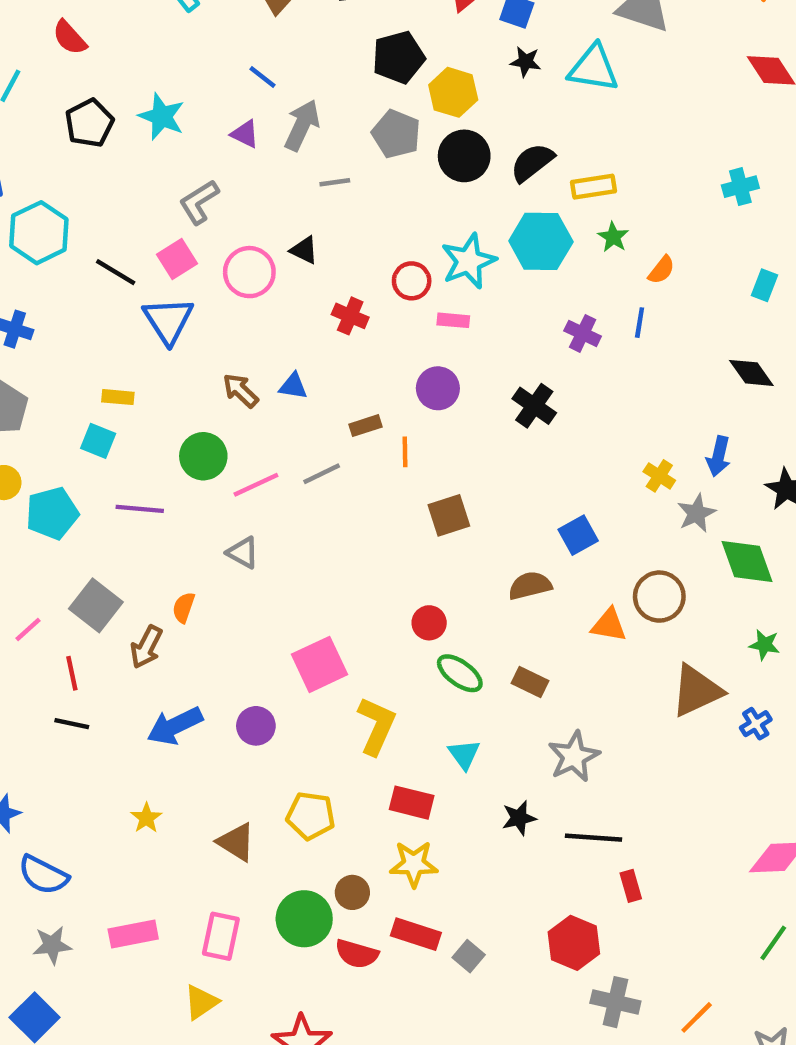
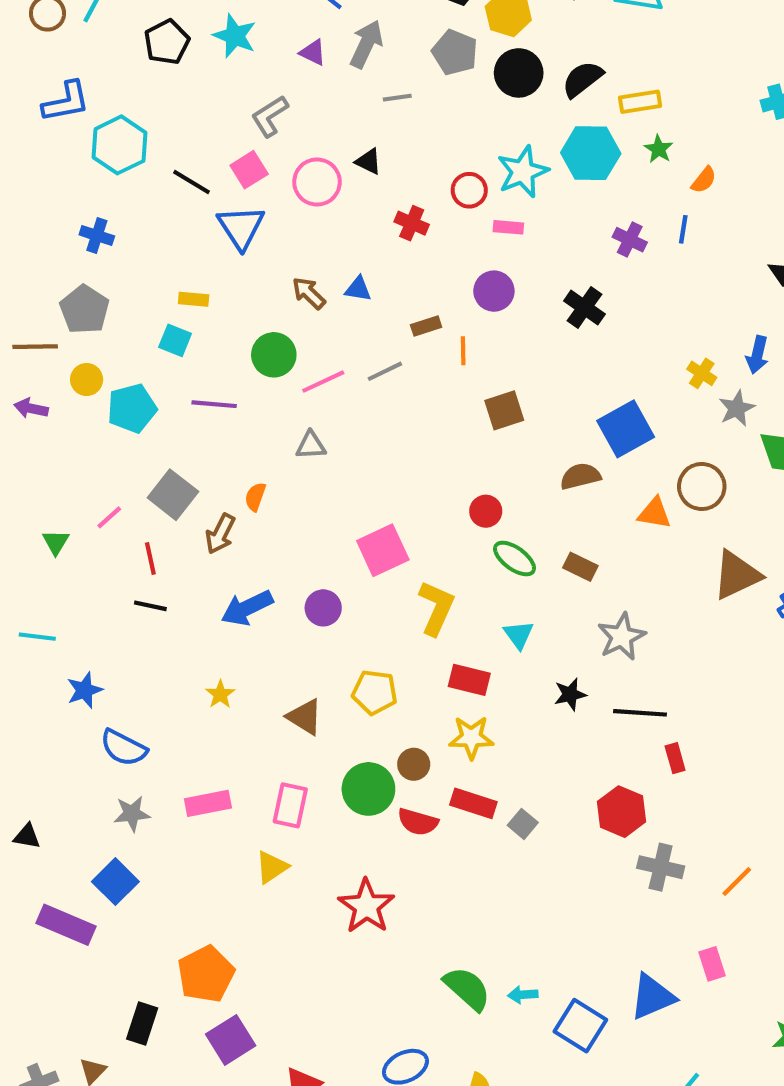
blue square: (578, 535) -> (626, 429), size x1.5
gray triangle: (243, 553) -> (311, 445), turned -32

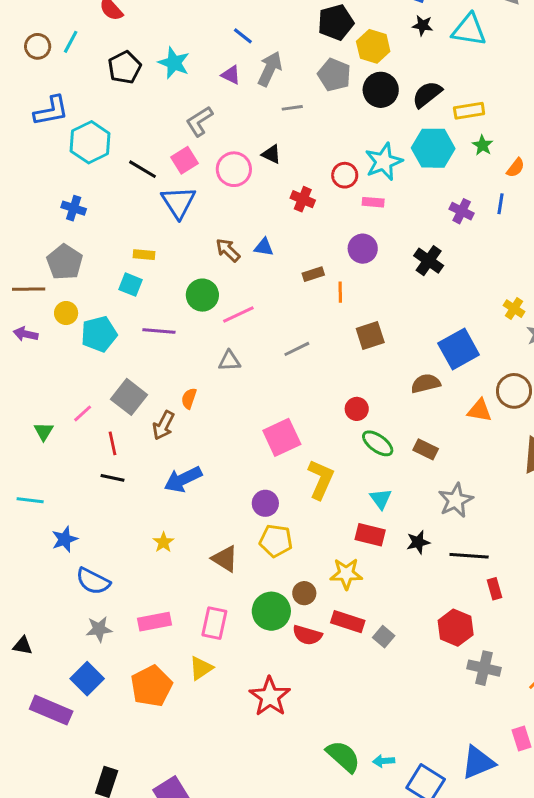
gray line: (385, 371) -> (297, 349), moved
purple circle: (323, 608) -> (265, 503), moved
red rectangle: (469, 680) -> (370, 535), moved
orange pentagon: (206, 974) -> (151, 686), moved

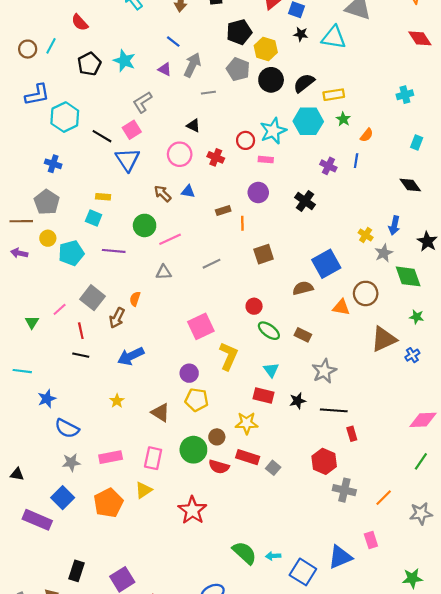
pink circle: (234, 169) -> (180, 154), moved

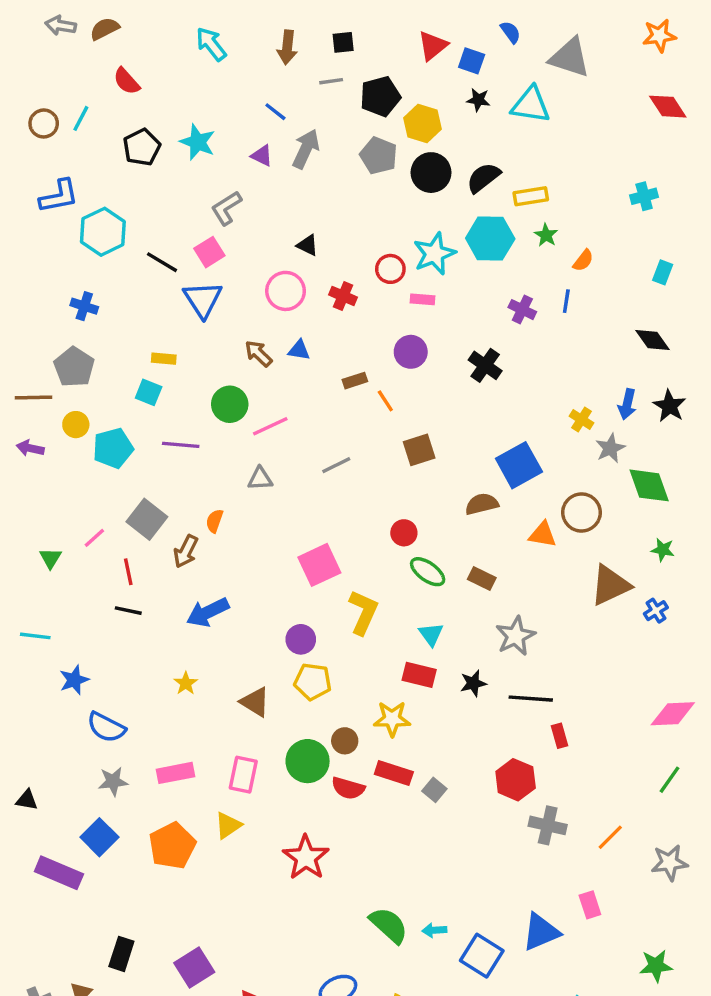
gray line: (208, 93) -> (331, 81), moved
orange line: (242, 223) -> (385, 401), turned -32
black star: (427, 241) -> (669, 406), moved

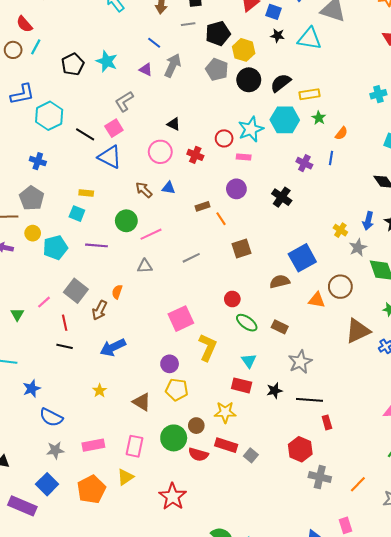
red semicircle: (127, 81) -> (24, 24), moved
blue triangle: (203, 299) -> (110, 157), turned -30

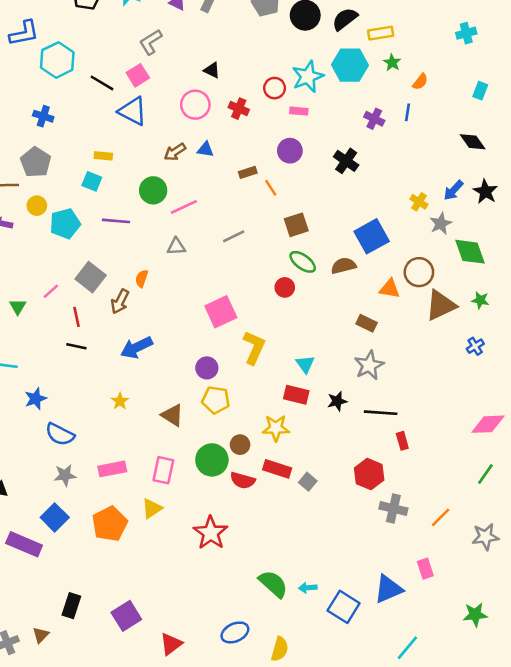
brown arrow: (144, 190) -> (175, 152), turned -78
blue arrow: (368, 221) -> (453, 190), turned 30
green ellipse: (247, 323) -> (303, 262), moved
brown rectangle: (280, 327) -> (367, 323), moved
brown triangle: (358, 331) -> (441, 305), moved

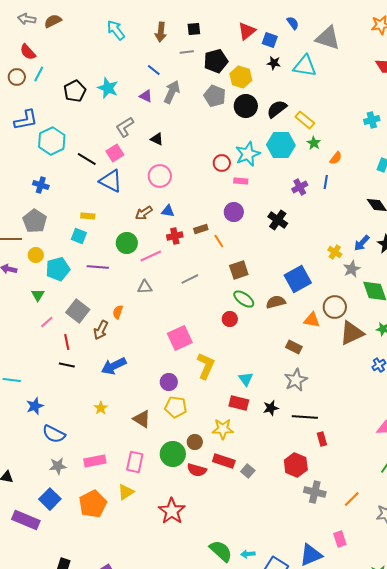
yellow rectangle: (381, 33) -> (305, 120), turned 48
black triangle: (212, 70) -> (157, 139), moved
red cross: (239, 109) -> (175, 236), moved, turned -35
purple cross: (374, 119) -> (300, 187), turned 35
green triangle: (18, 307) -> (38, 295), moved

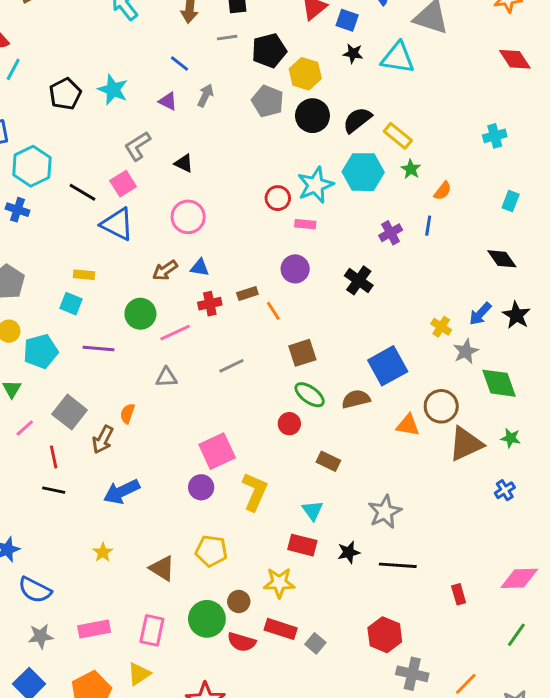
gray arrow: (172, 92) -> (205, 95), size x0.7
blue cross: (41, 185) -> (17, 210), moved
brown rectangle: (294, 347) -> (328, 461), moved
purple circle: (169, 382) -> (201, 487), moved
red rectangle: (322, 439) -> (459, 594), moved

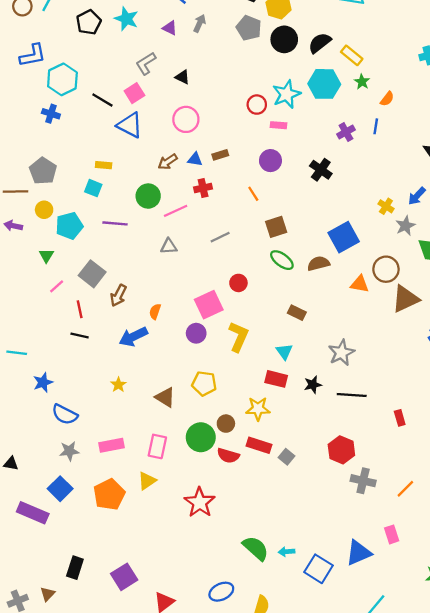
brown rectangle: (247, 294) -> (220, 155), moved
orange semicircle: (127, 414) -> (155, 312), moved
red circle: (289, 424) -> (238, 283), moved

